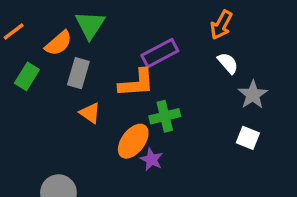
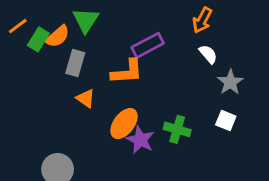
green rectangle: (27, 76) -> (38, 39), moved
green cross: (165, 116) -> (177, 129), moved, turned 30
purple star: (151, 159) -> (140, 140), size x1.4

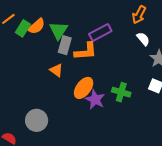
green triangle: (86, 20) -> (58, 30), moved
gray rectangle: (75, 63) -> (65, 45), moved

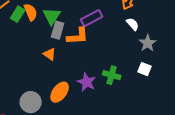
orange semicircle: (37, 26) -> (31, 12), turned -72
orange ellipse: (84, 88) -> (60, 92), moved

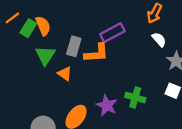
green triangle: (52, 16) -> (45, 55), moved

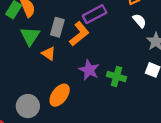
orange L-shape: (97, 53) -> (79, 34), turned -35
purple star: (107, 105) -> (89, 70), moved

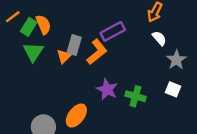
green triangle: (30, 36) -> (33, 52), moved
orange triangle: (49, 54) -> (64, 56), moved, turned 40

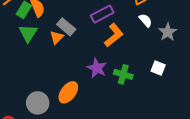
gray rectangle: (74, 45) -> (66, 27), turned -66
orange L-shape: (97, 52) -> (114, 35), moved
gray star: (176, 60) -> (168, 32), moved

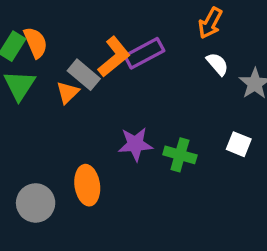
orange L-shape: (114, 35) -> (114, 57), moved
purple star: (97, 68) -> (135, 144), turned -30
orange ellipse: (68, 92) -> (87, 185), turned -45

